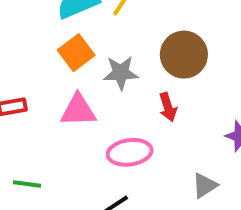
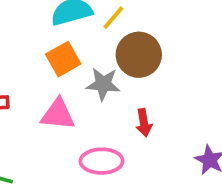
brown circle: (184, 55) -> (139, 55), moved

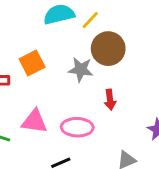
orange square: (63, 59) -> (32, 63), moved
pink triangle: (58, 114) -> (34, 121), moved

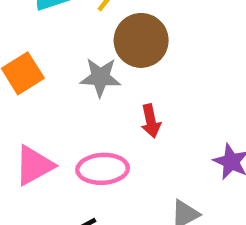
pink triangle: (34, 121) -> (34, 165), turned -32

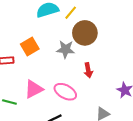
pink ellipse: (103, 169) -> (65, 92), turned 30

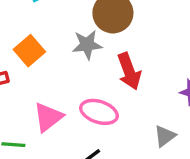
red arrow: (88, 70) -> (129, 71), size x1.5

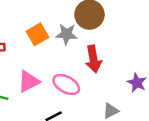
orange square: (29, 51) -> (38, 34), moved

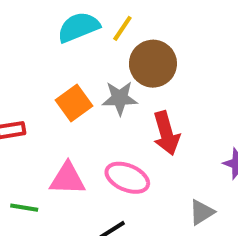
pink triangle: (29, 81) -> (67, 179), turned 35

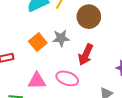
brown circle: (153, 64) -> (89, 17), moved
red arrow: (166, 133) -> (86, 55), turned 45

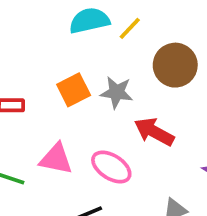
red arrow: (86, 55) -> (154, 132), turned 80

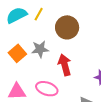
red arrow: (154, 132) -> (65, 65), turned 60

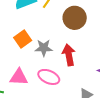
gray star: (40, 49) -> (44, 48), moved

